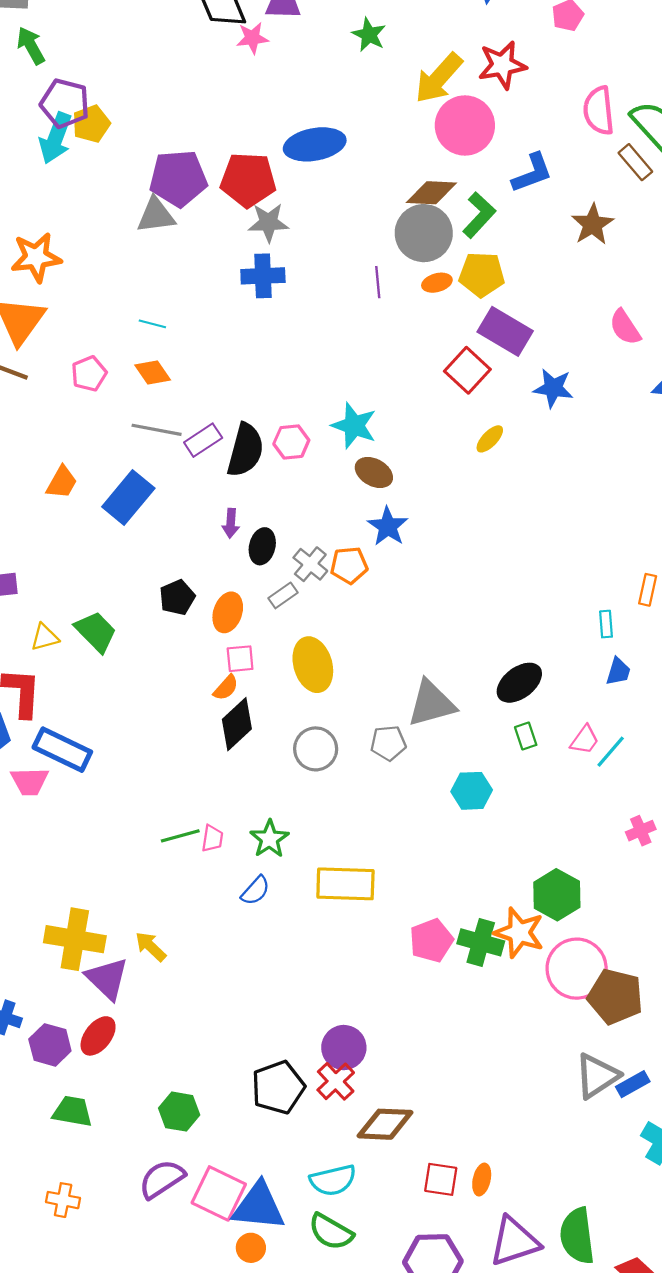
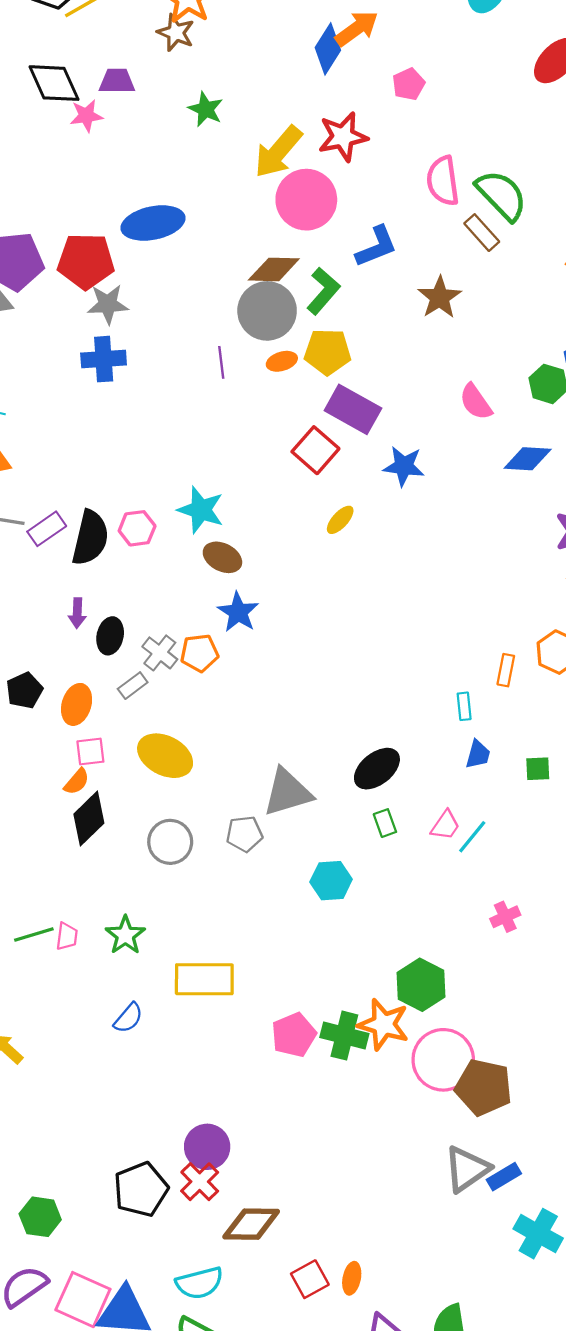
yellow ellipse: (313, 665) -> (165, 756), turned -45
blue semicircle: (255, 890) -> (128, 1018), moved
red square: (441, 1179) -> (310, 1279), turned -36

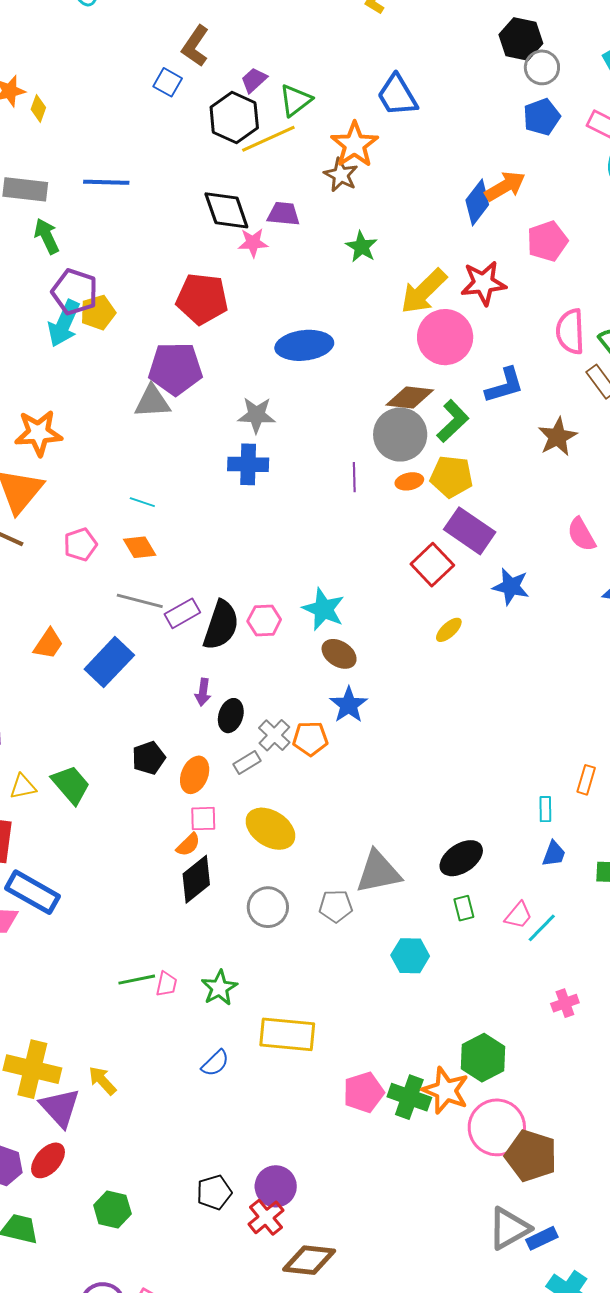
pink pentagon: (409, 84) -> (547, 241), size x1.4
red pentagon: (86, 261) -> (202, 299), moved
black pentagon: (141, 1189) -> (214, 1192), moved, size x0.7
green hexagon: (40, 1217) -> (112, 1209), moved

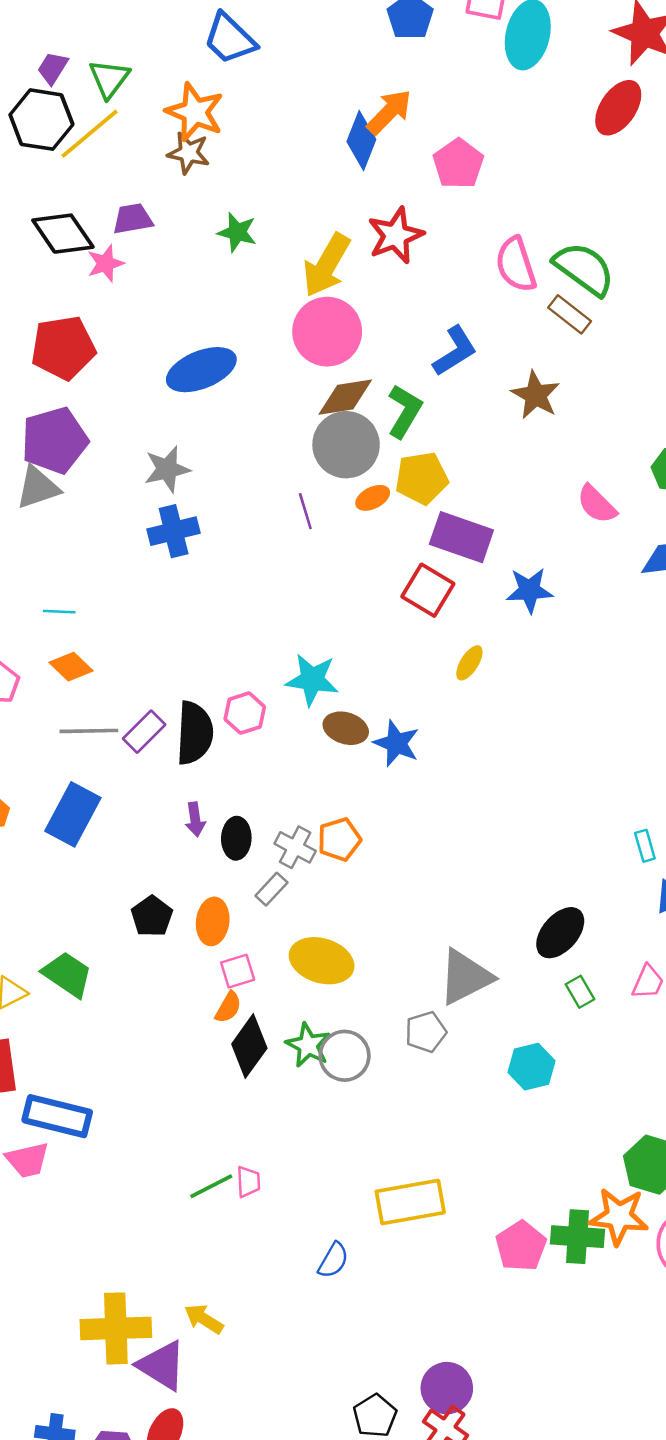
pink circle: (445, 337) -> (327, 332), moved
blue star: (349, 705) -> (396, 743), moved
green star: (219, 988) -> (308, 1045), moved

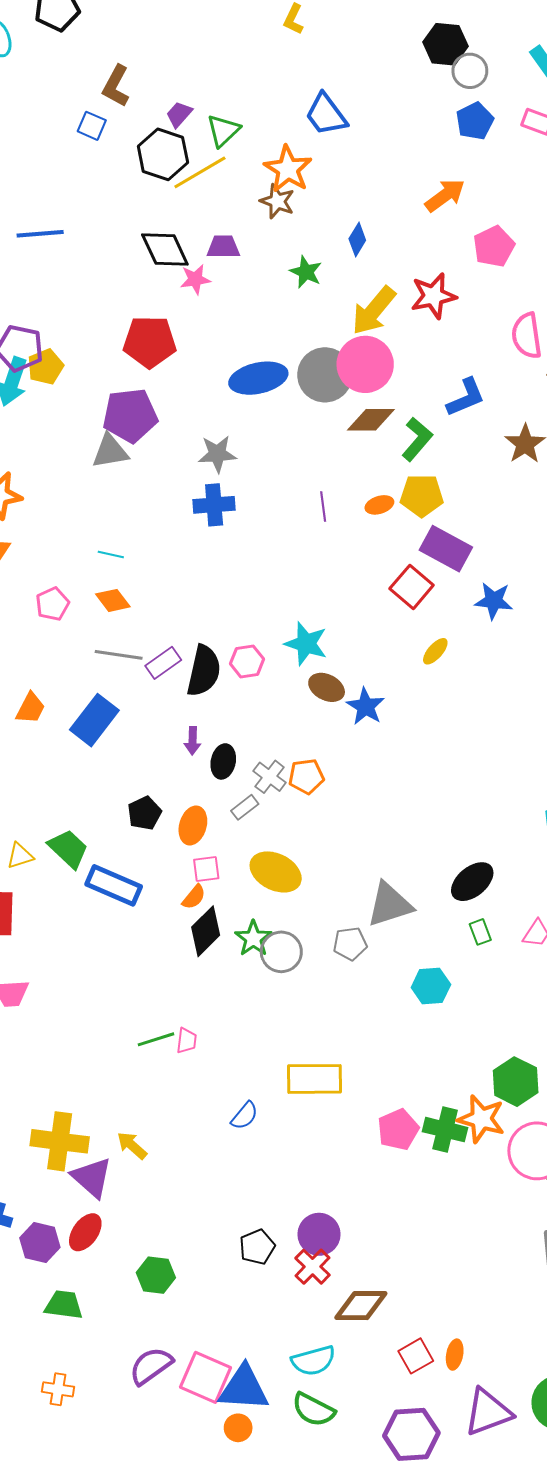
blue diamond: (361, 141) -> (357, 239), moved, size x0.7
gray circle: (346, 445) -> (325, 375), moved
blue rectangle: (57, 1116) -> (114, 885), moved

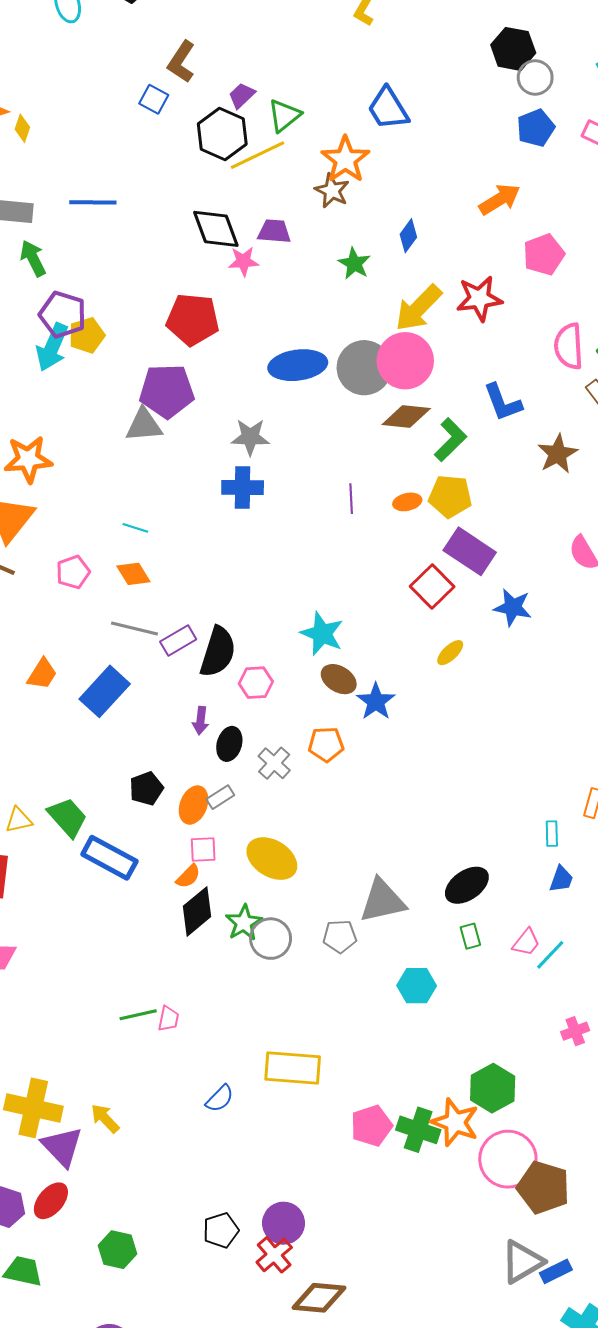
blue L-shape: (466, 397) -> (503, 402), turned 87
pink hexagon: (247, 661) -> (256, 683), moved
orange pentagon: (306, 776) -> (326, 744), moved
gray rectangle: (245, 807) -> (220, 797), moved

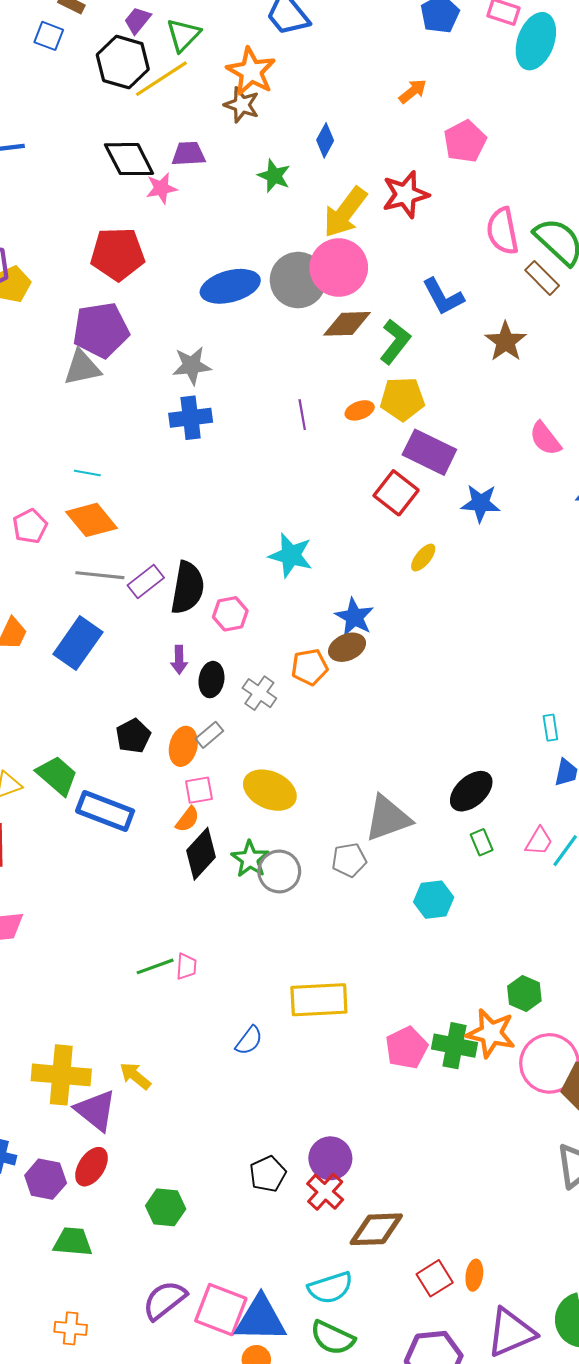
orange arrow: (500, 199) -> (413, 91), size x0.7
orange diamond: (133, 574) -> (91, 520), size x1.4
brown ellipse: (339, 679) -> (347, 647), moved, turned -48
green hexagon: (493, 1088) -> (524, 994), size x0.7

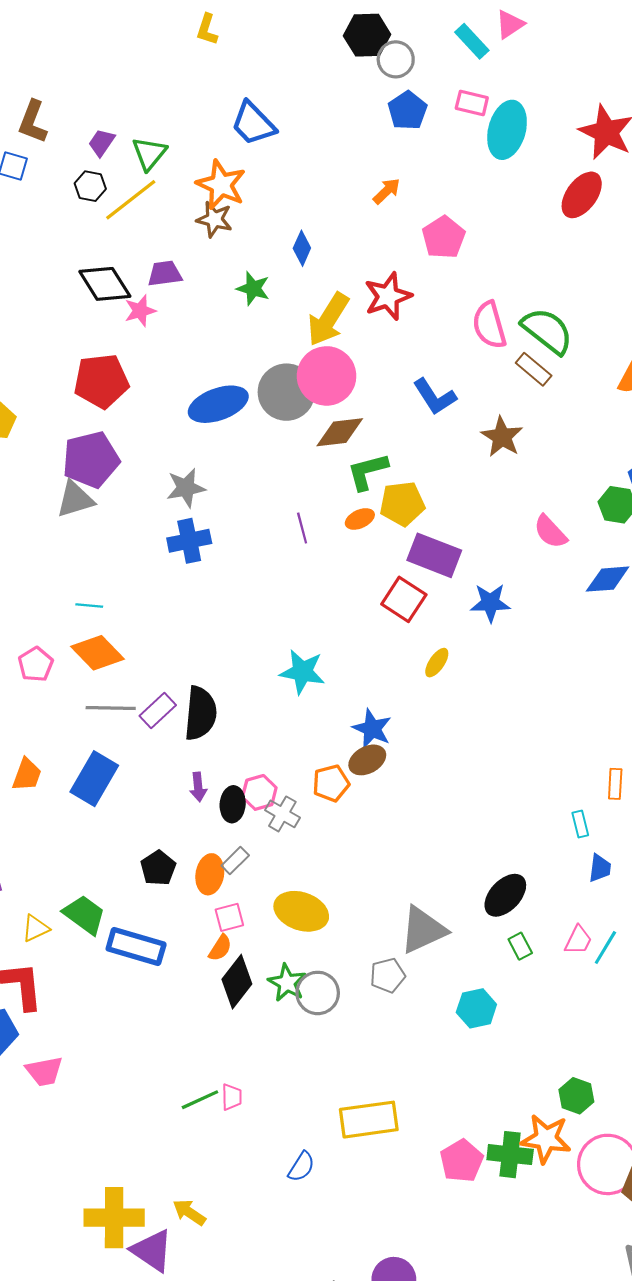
black hexagon: (123, 62) -> (90, 186), size x0.6
green L-shape: (395, 342) -> (368, 471), moved, turned -138
pink hexagon: (230, 614) -> (259, 792), moved

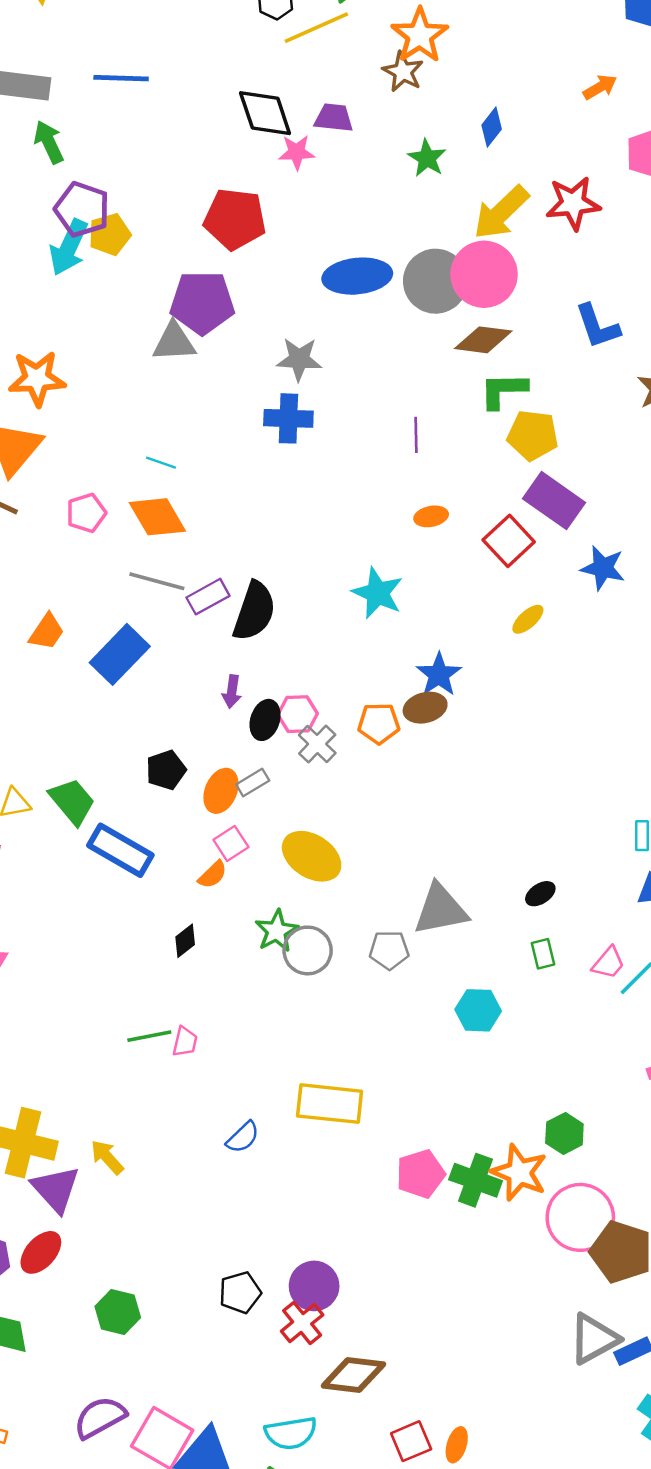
orange ellipse: (360, 519) -> (431, 516), moved
black ellipse: (505, 895) -> (540, 894), size x0.6
pink square: (229, 917) -> (231, 843), turned -32
black diamond: (237, 982) -> (185, 941), moved, size x0.6

